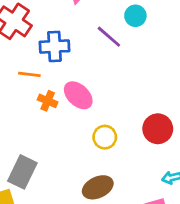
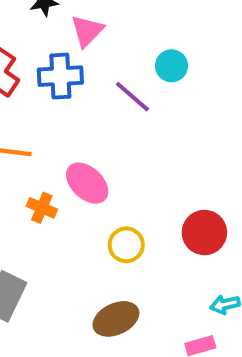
blue cross: (55, 46) -> (60, 76), moved
orange cross: (48, 101) -> (42, 208), moved

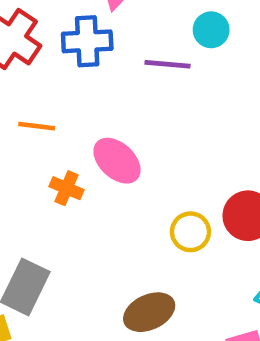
purple line: (132, 97) -> (168, 64), turned -36
yellow circle: (126, 245) -> (190, 232), moved

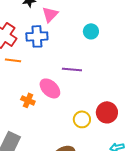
purple line: (168, 64) -> (72, 69), moved
orange line: (37, 126) -> (13, 60), moved

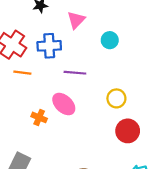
pink triangle: (50, 14) -> (76, 20), moved
purple line: (72, 69) -> (75, 73), moved
yellow circle: (82, 119) -> (116, 98), moved

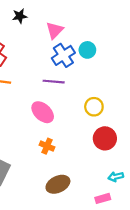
blue cross: (49, 46) -> (63, 55), moved, turned -30
orange cross: (39, 117) -> (47, 146), moved

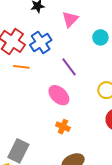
blue cross: (63, 55) -> (41, 42), moved
purple line: (54, 82) -> (69, 67), turned 48

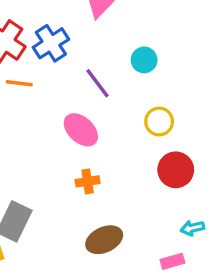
cyan circle: (100, 37) -> (144, 60), moved
orange cross: (63, 127) -> (88, 181), turned -32

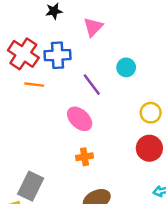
blue cross: (51, 43) -> (58, 55), turned 30
yellow circle: (159, 122) -> (151, 113), moved

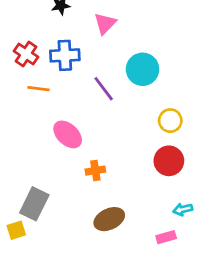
red cross: (23, 54) -> (26, 54), size x0.7
cyan circle: (126, 67) -> (143, 69), size x1.5
pink ellipse: (80, 119) -> (68, 134), moved

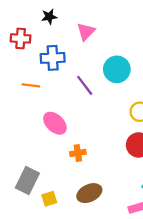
red cross: (26, 54) -> (21, 38), moved, turned -30
yellow square: (16, 230) -> (49, 199), moved

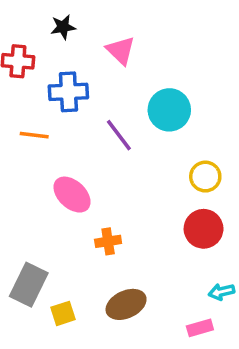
pink triangle: (86, 32) -> (121, 50), turned -30

